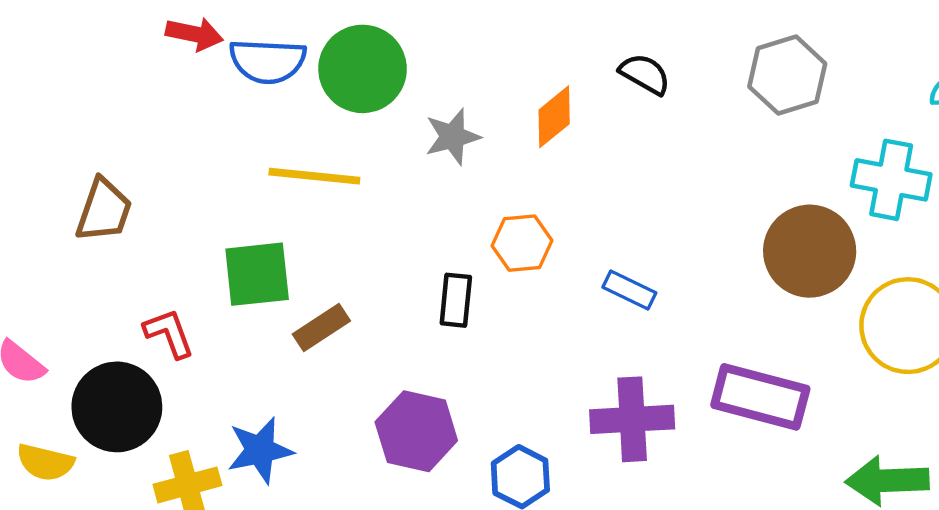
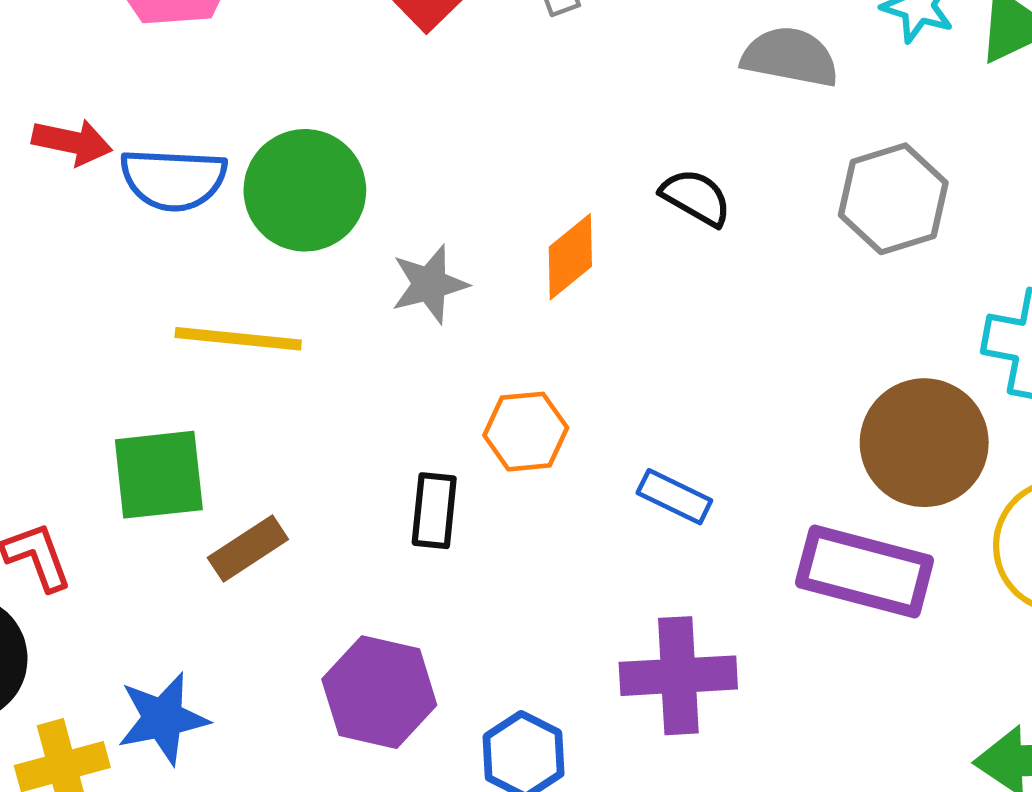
purple rectangle: (760, 397) -> (865, 571), moved

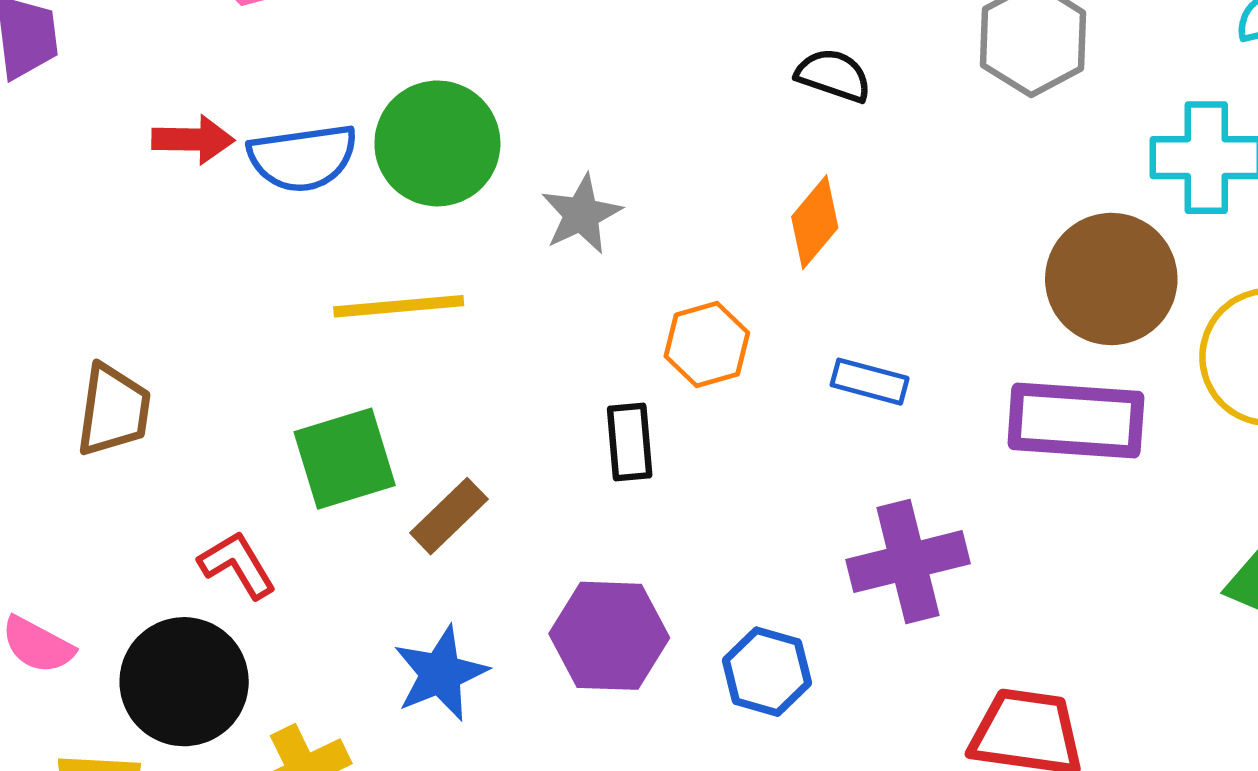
orange diamond: (570, 257) -> (815, 222), moved
blue star: (163, 718) -> (441, 673), moved

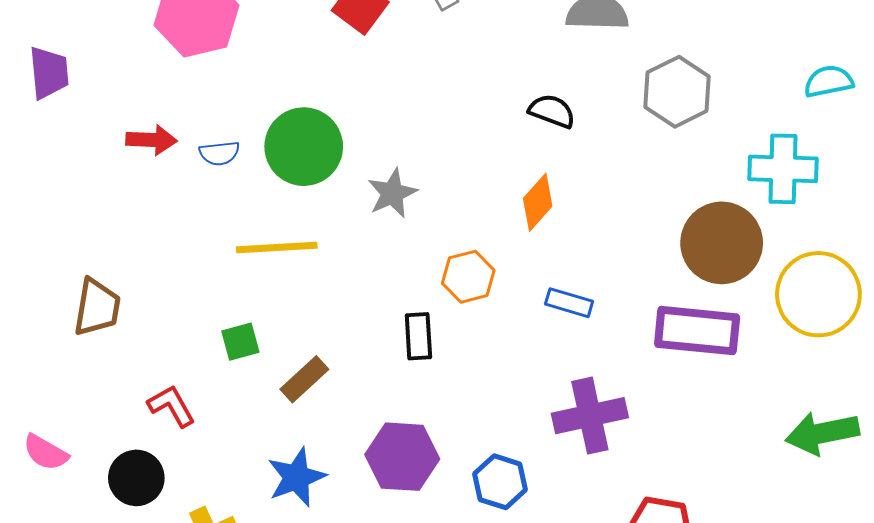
blue semicircle: (303, 158) -> (219, 153), size x0.6
green square: (345, 459) -> (240, 342), size x0.6
black circle: (184, 682) -> (136, 478), size x0.7

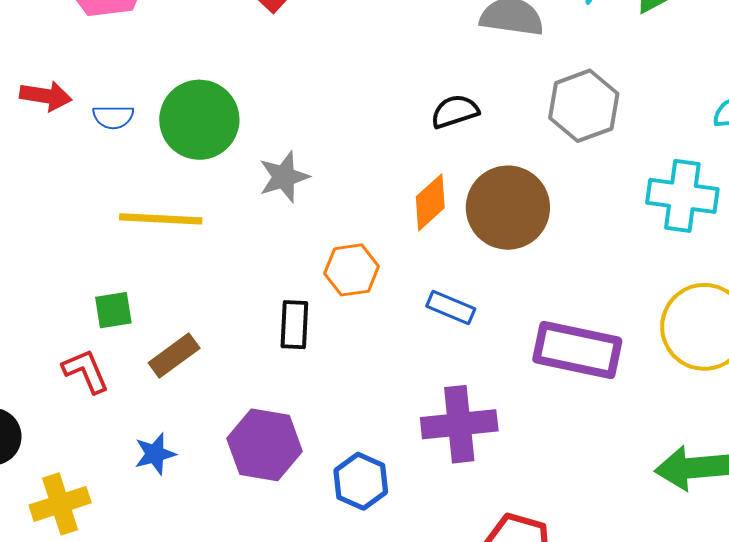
black semicircle: (552, 111) -> (455, 111), turned -45
brown circle: (722, 243) -> (508, 208), moved
red L-shape: (172, 406) -> (86, 371), moved
blue star: (296, 477) -> (155, 454), size x0.7

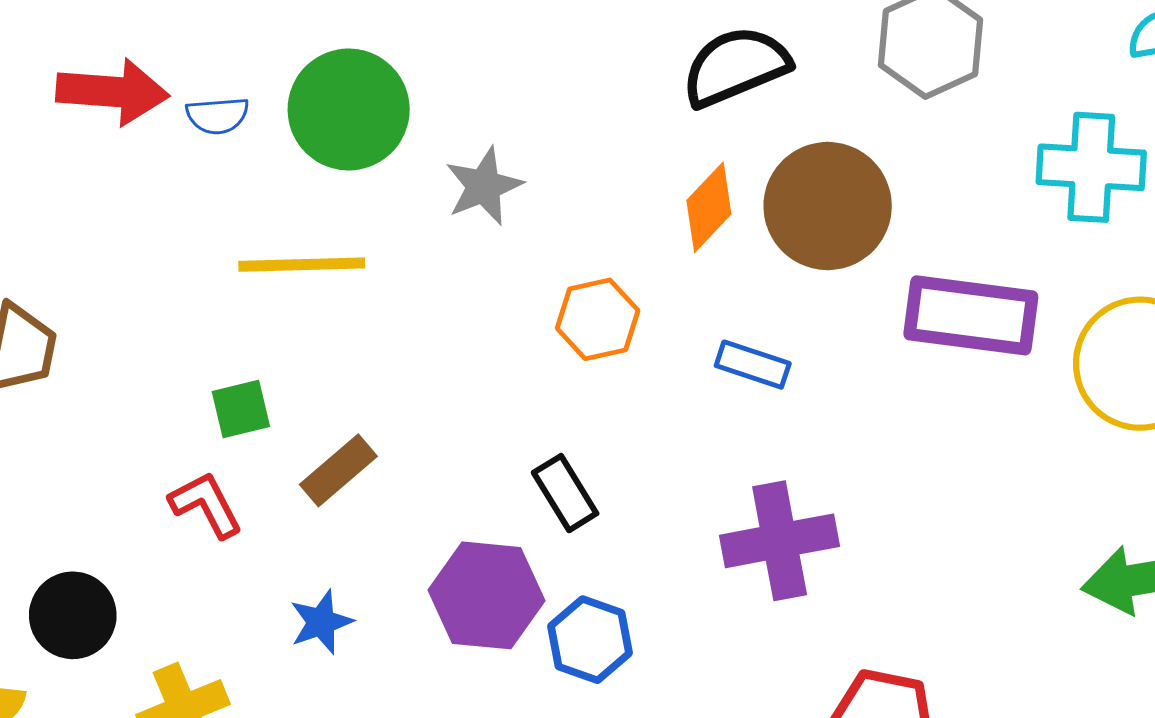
red arrow: (46, 96) -> (113, 92), size x1.4
black semicircle: (455, 111) -> (736, 66), size x1.5
black rectangle: (294, 325) -> (565, 493), moved, turned -30
purple rectangle: (577, 350) -> (971, 315), moved
blue hexagon: (361, 481) -> (590, 640), moved

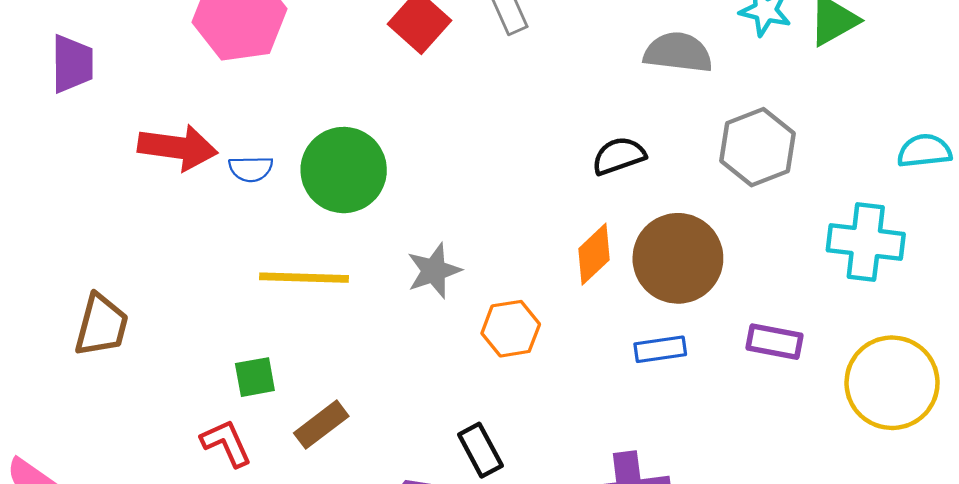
black semicircle: (736, 66) -> (619, 156), size x0.7
gray star: (484, 186) -> (434, 271), moved
purple rectangle: (971, 315) -> (775, 342), size x0.6
blue rectangle: (753, 365) -> (660, 349), moved, turned -30

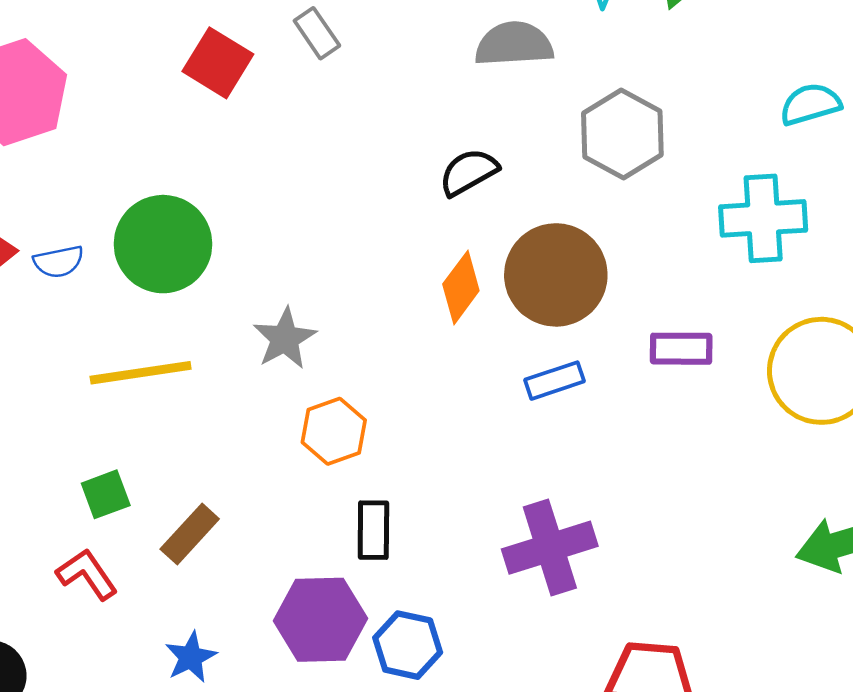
orange hexagon: (511, 329) -> (334, 431), moved
black rectangle: (480, 450) -> (373, 530), turned 39

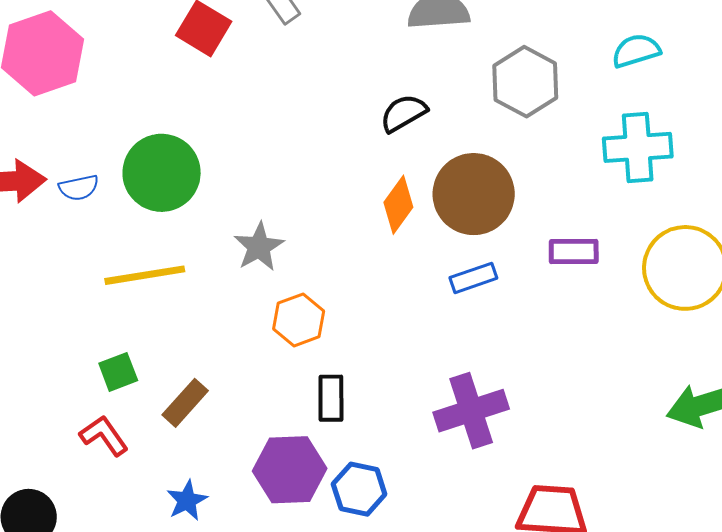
cyan semicircle: (810, 104) -> (636, 51), moved

